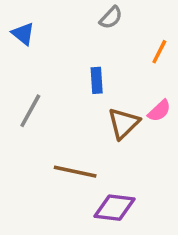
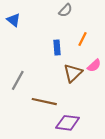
orange line: (159, 52) -> (82, 39), moved
gray line: (30, 111) -> (18, 80), moved

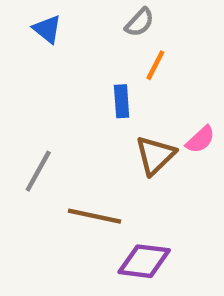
blue triangle: (14, 20) -> (47, 29), moved
orange line: (82, 39) -> (155, 65), moved

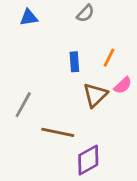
blue triangle: (47, 29) -> (29, 18), turned -48
orange line: (155, 65) -> (109, 58), moved
purple diamond: (144, 261) -> (88, 160), turned -36

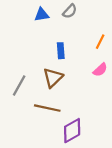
blue triangle: (29, 18) -> (42, 15), moved
orange line: (109, 58) -> (100, 42), moved
brown triangle: (95, 95) -> (53, 78), moved

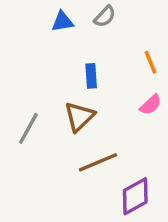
orange line: (100, 42) -> (151, 62), turned -49
brown line: (47, 108) -> (98, 162), moved, turned -35
purple diamond: (72, 131) -> (135, 196), moved

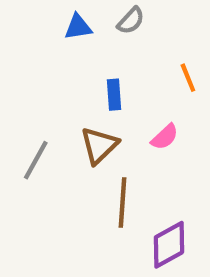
pink semicircle: (151, 105) -> (165, 137), moved
brown line: (98, 162) -> (122, 202), turned -63

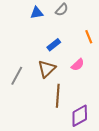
blue rectangle: (114, 95) -> (54, 45), turned 56

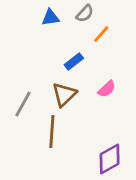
orange line: (89, 37) -> (101, 34), moved, turned 64
brown line: (58, 96) -> (52, 132), moved

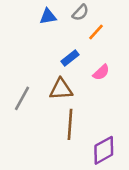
pink semicircle: (107, 89) -> (101, 72), moved
brown triangle: (64, 94) -> (61, 89), turned 40
brown line: (52, 132) -> (70, 124), moved

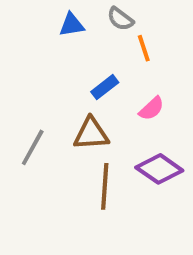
gray semicircle: (80, 13) -> (120, 19), turned 84
orange line: (96, 32) -> (144, 48), turned -60
purple diamond: (104, 150) -> (159, 169), moved, turned 64

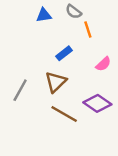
pink semicircle: (151, 109) -> (103, 64), moved
brown triangle: (91, 134) -> (56, 82), turned -40
brown line: (105, 186) -> (64, 114), turned -64

